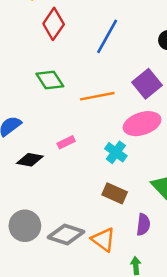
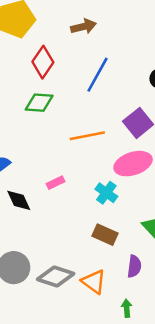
green diamond: (50, 80) -> (39, 103), moved, turned -52
black diamond: (30, 160) -> (19, 200), turned 55

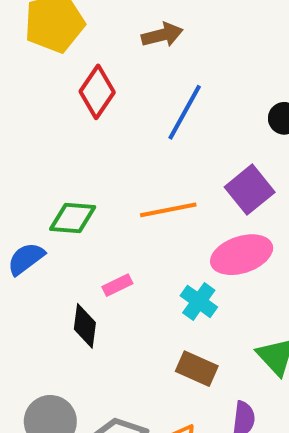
green diamond: (39, 103) -> (73, 218), moved
black diamond: (19, 200) -> (85, 326), moved, turned 32

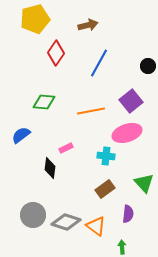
green diamond: (73, 218) -> (44, 102), moved
cyan cross: (199, 301) -> (106, 156), turned -30
brown rectangle: (197, 369) -> (105, 189), turned -60

